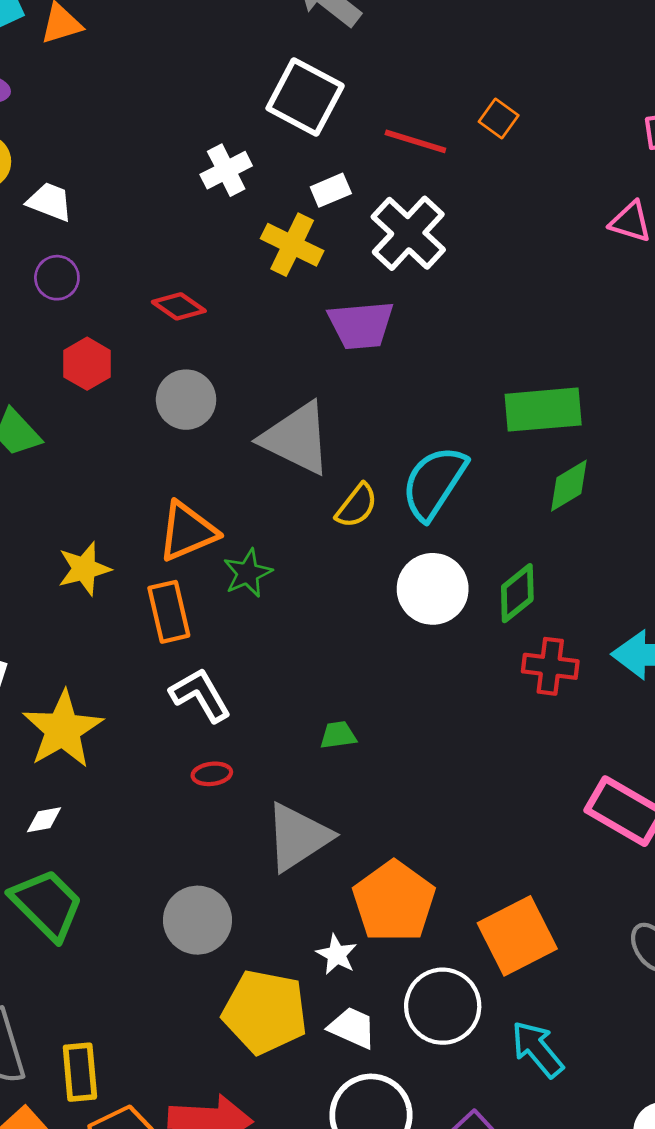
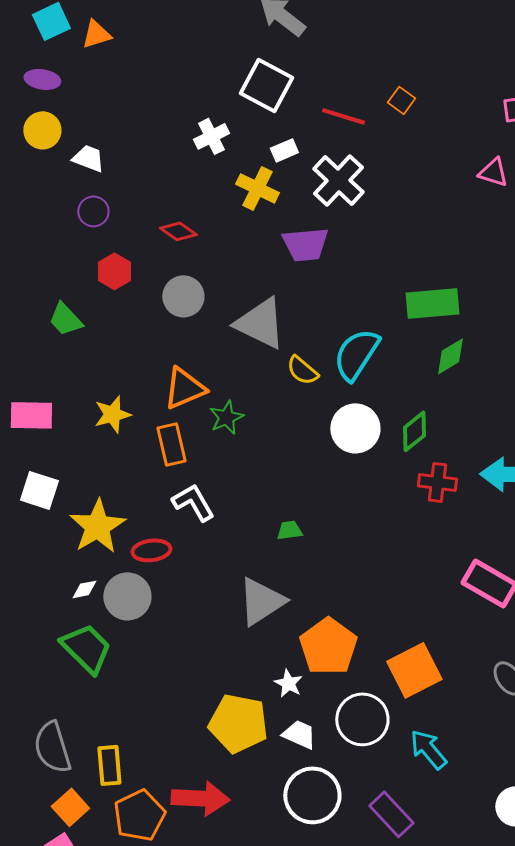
yellow semicircle: (357, 506) -> (302, 370), turned 92
red ellipse: (212, 774) -> (151, 550), moved, size x1.4
gray circle: (197, 920) -> (127, 596), moved

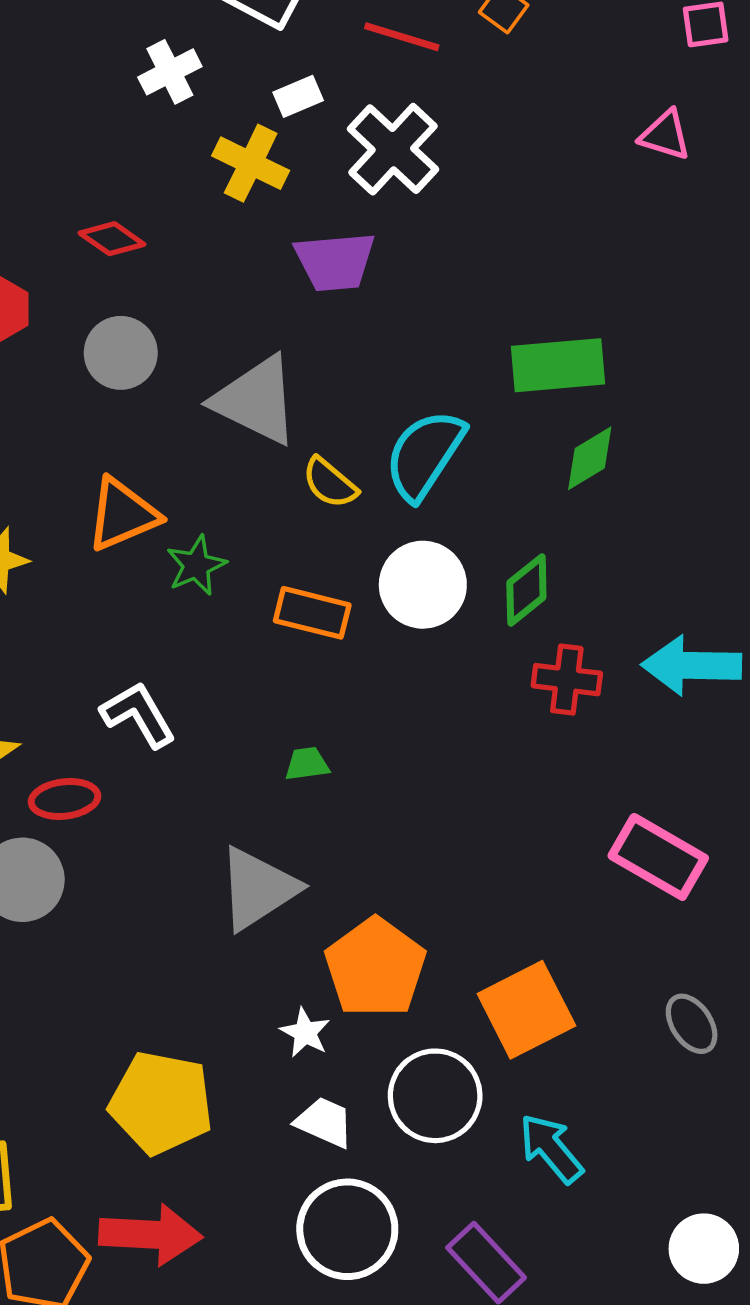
orange rectangle: (171, 444) -> (312, 613), moved, turned -63
yellow pentagon: (238, 723) -> (161, 1103), moved

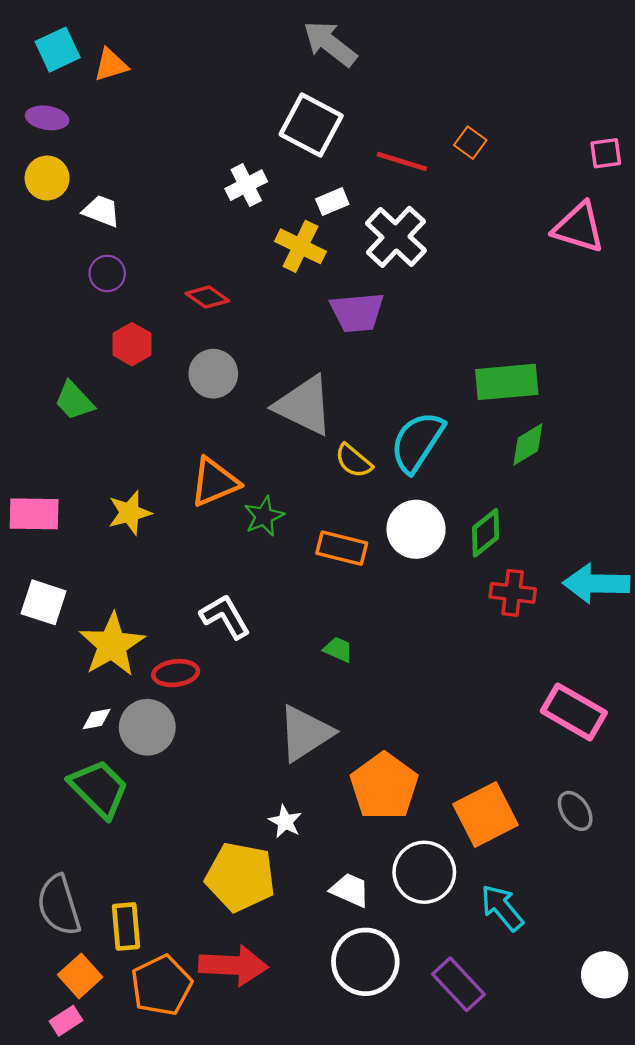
pink triangle: (665, 135) -> (579, 227), size x1.5
green trapezoid: (307, 764) -> (338, 649), turned 32
gray ellipse: (692, 1024) -> (575, 811), moved
white star: (305, 1033) -> (285, 822), moved

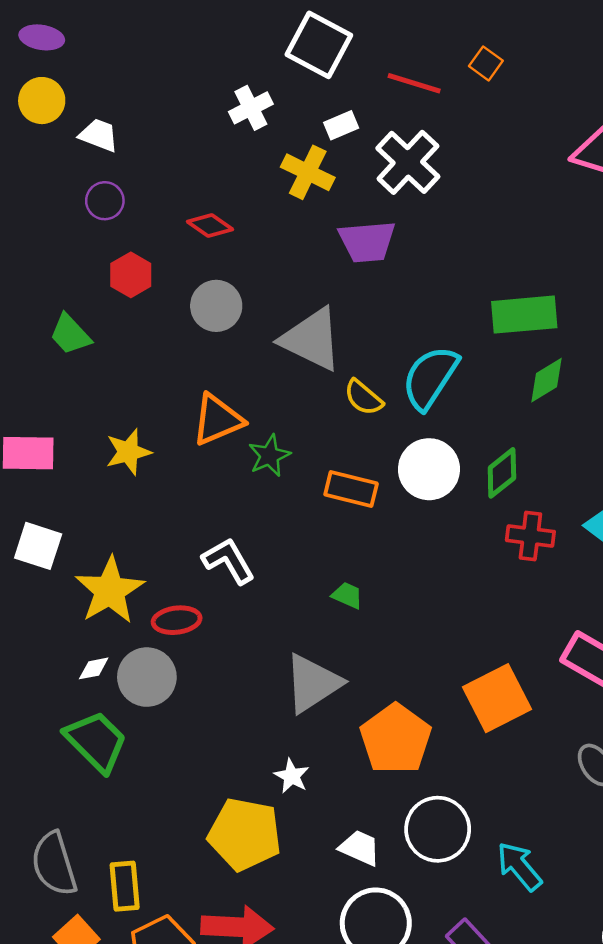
orange square: (486, 814) -> (497, 698), moved

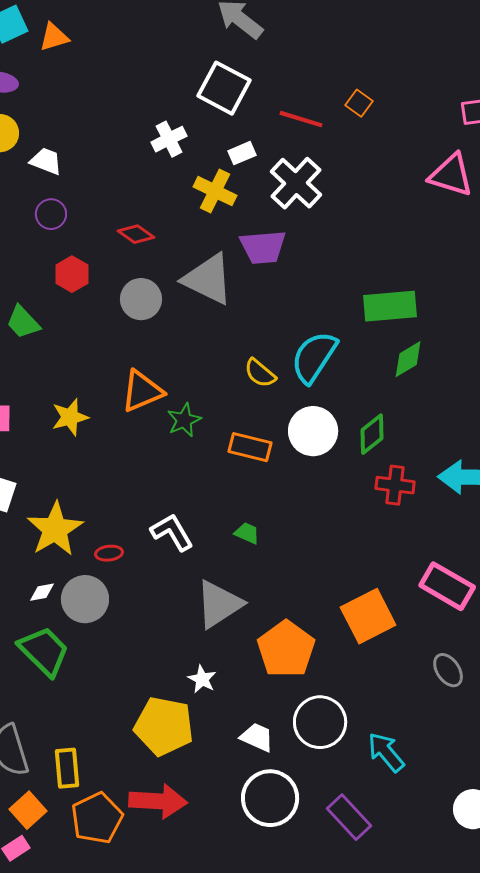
gray triangle: (311, 339) -> (208, 279), moved
white L-shape: (229, 561) -> (172, 532), moved
red ellipse: (177, 620) -> (109, 553), size x0.7

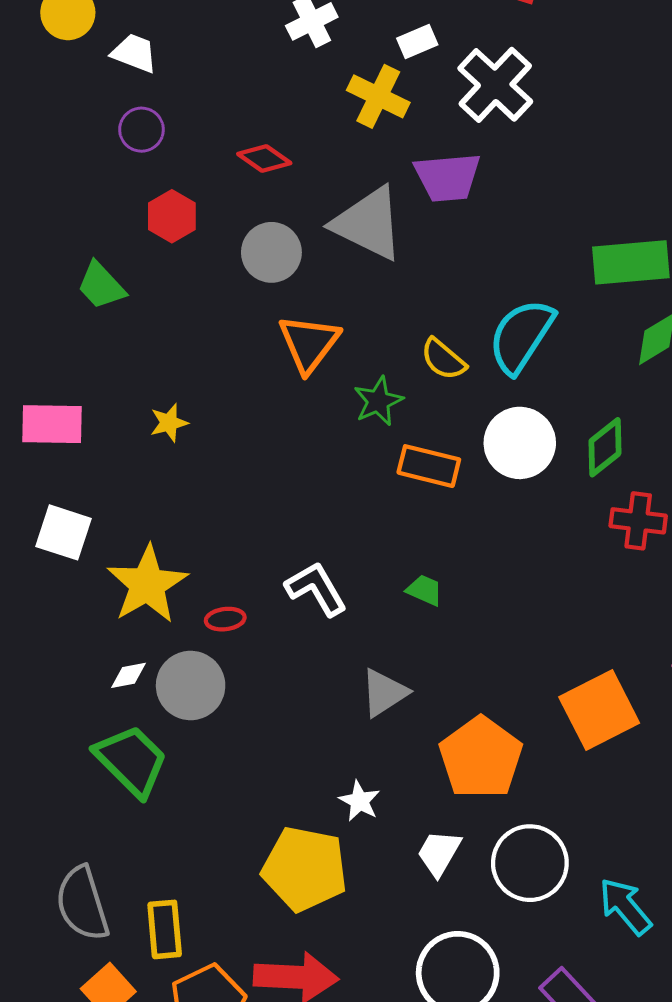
orange triangle: (142, 391) -> (309, 343), moved, turned -30
yellow star: (70, 417) -> (169, 423), size x0.7
green star: (184, 420) -> (378, 401), moved
gray triangle: (219, 604) -> (384, 693), size x0.7
white trapezoid: (257, 737) -> (439, 853), moved, turned -84

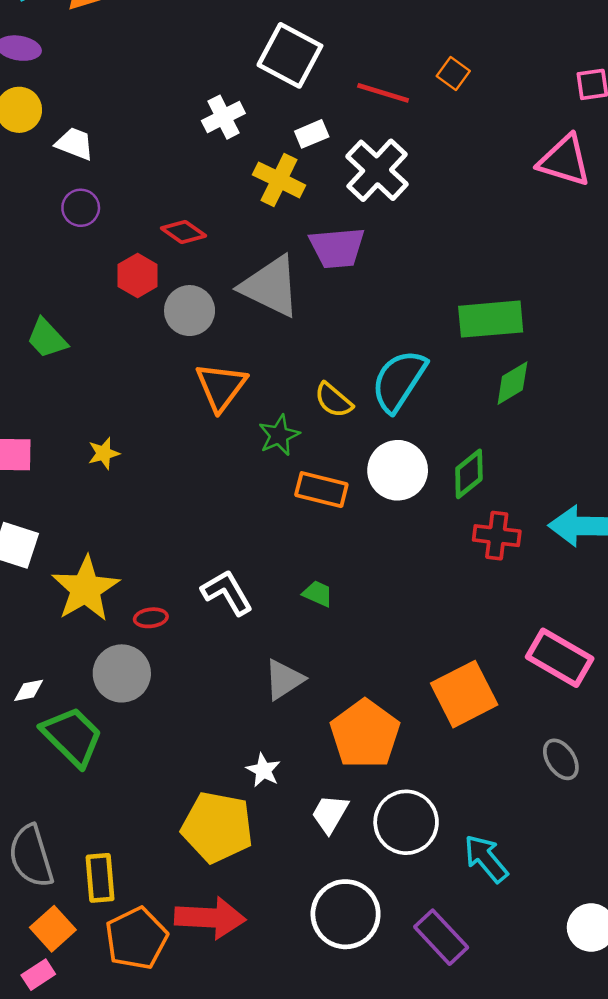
red hexagon: (172, 216) -> (138, 276), moved
white diamond: (128, 675) -> (29, 690), moved

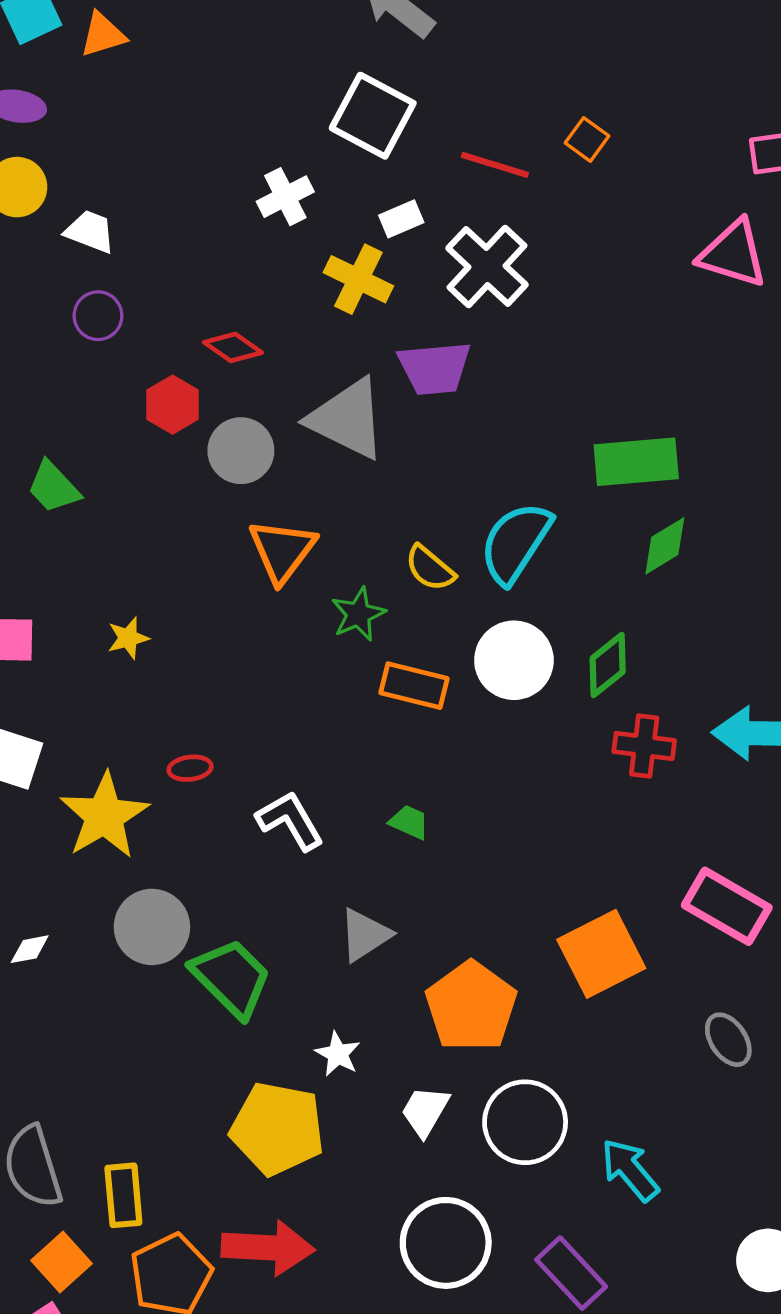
red ellipse: (151, 618) -> (190, 768), moved
green trapezoid: (72, 736) -> (231, 978), moved

